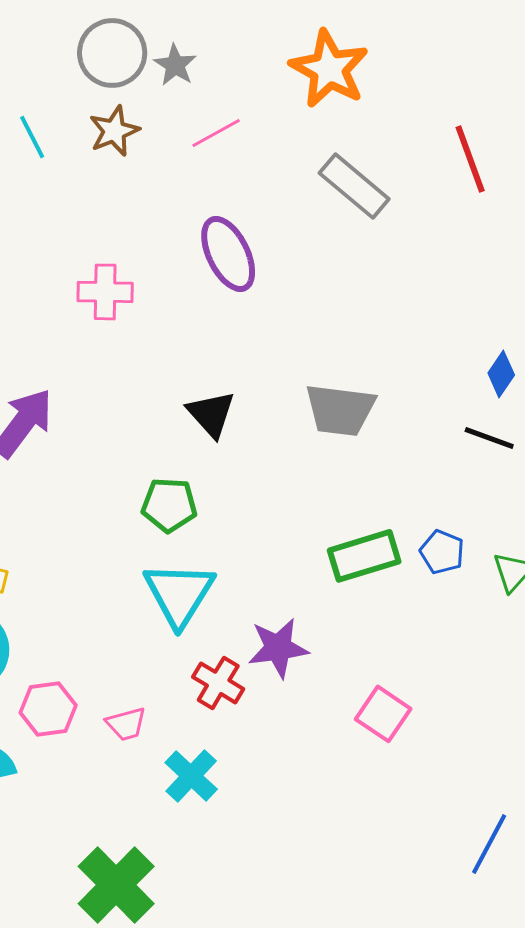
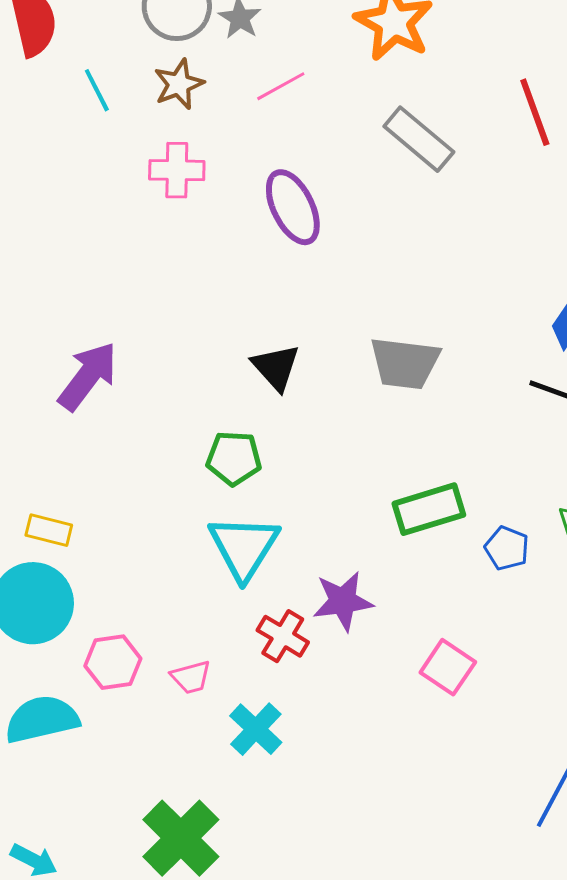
pink cross: (105, 292) -> (177, 170), moved
blue pentagon: (442, 552) -> (507, 548), moved

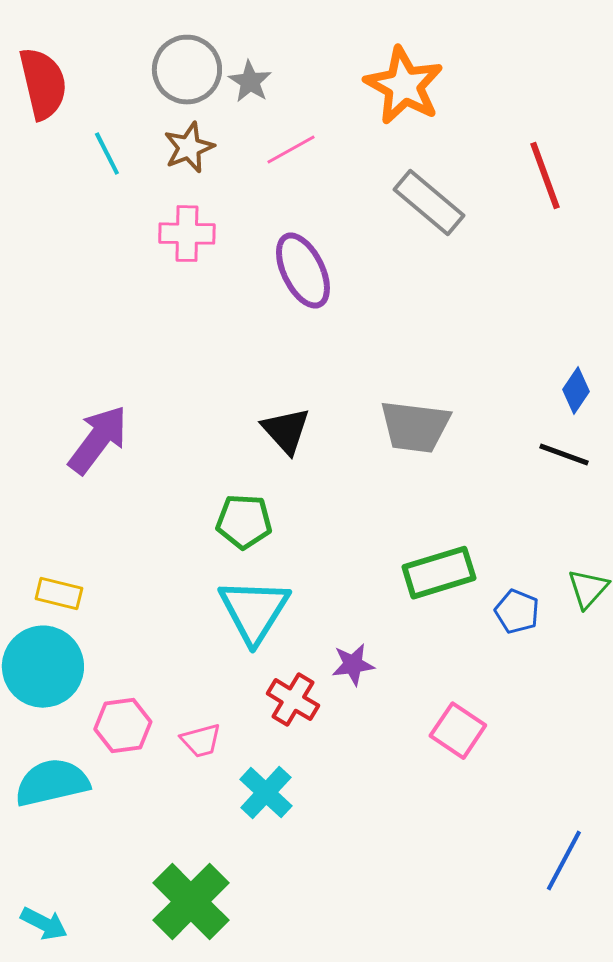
purple star: (343, 601) -> (353, 665), size x0.7

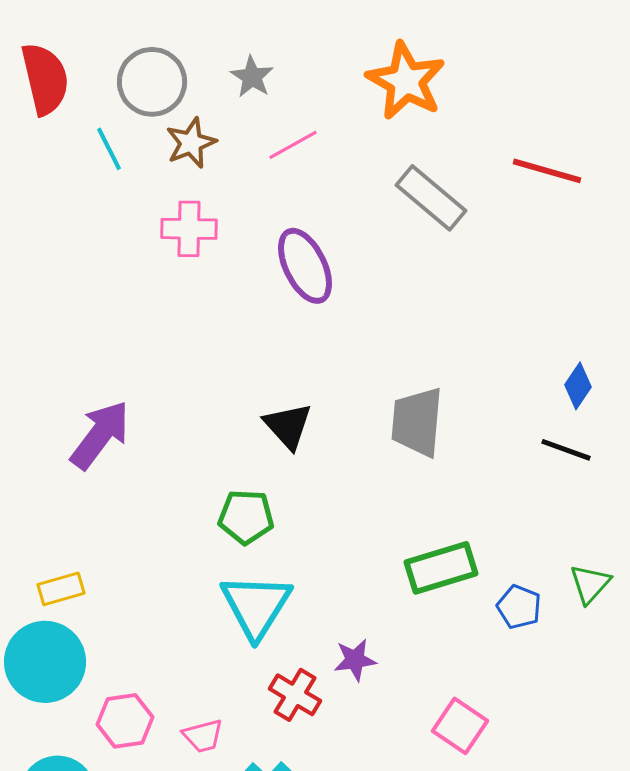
gray circle: (187, 70) -> (152, 82), moved
red line: (545, 176) -> (547, 171), turned -54
gray trapezoid: (415, 427) -> (417, 422), turned 88
yellow rectangle: (59, 594) -> (61, 589), turned -30

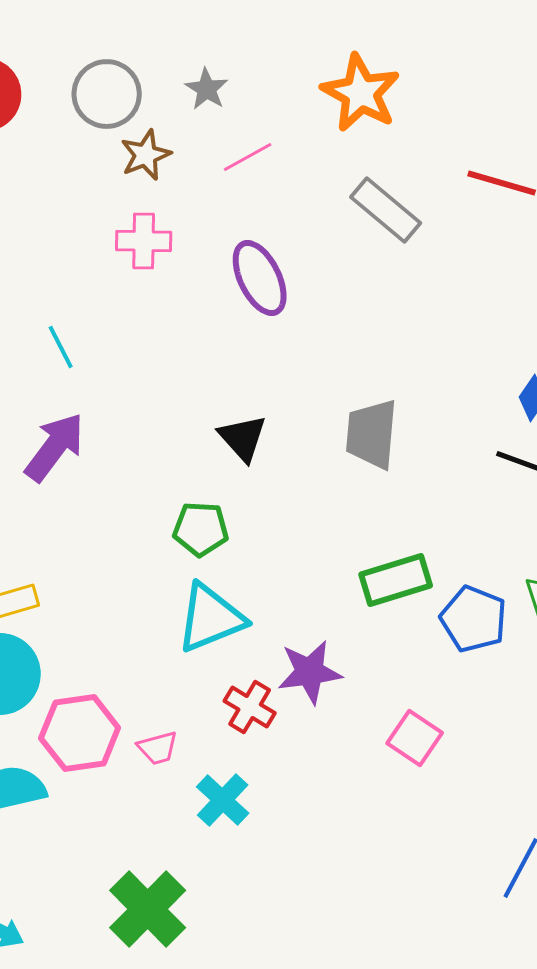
cyan line: (109, 149) -> (61, 347), moved
cyan triangle: (256, 606) -> (211, 618), turned 36
blue pentagon: (519, 607) -> (474, 619), size x1.5
purple star: (355, 660) -> (310, 672), size x1.5
pink hexagon: (125, 721) -> (80, 733), size x1.4

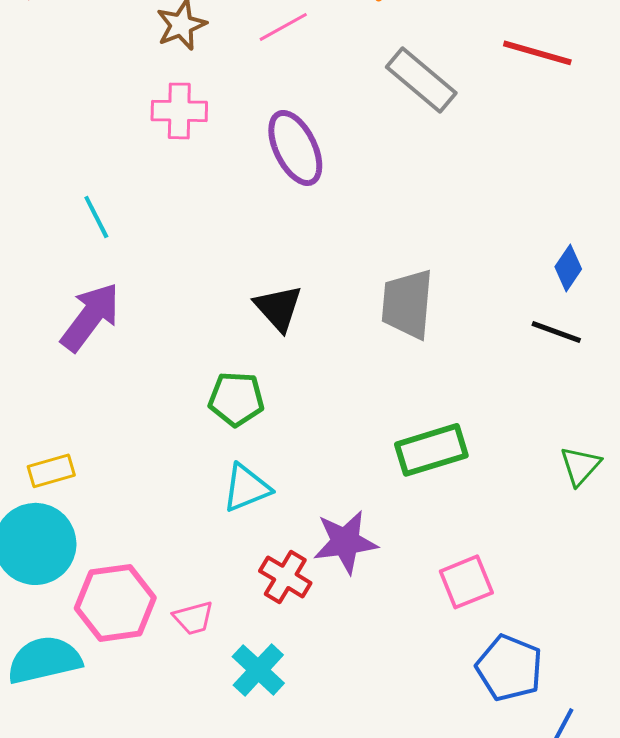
cyan triangle: (211, 618) -> (246, 488), size x0.7
blue pentagon: (474, 619) -> (509, 668), moved
pink square: (415, 738) -> (466, 582), moved, turned 34

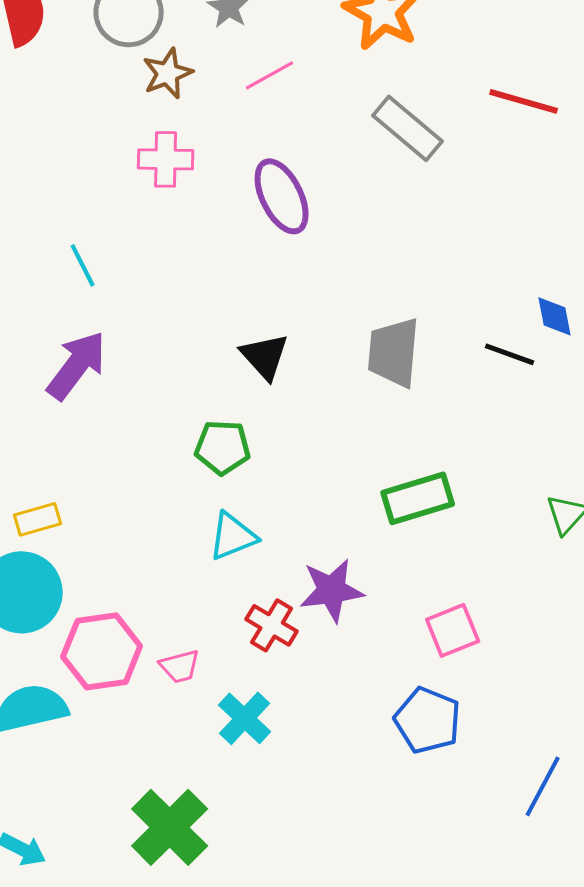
blue diamond: (568, 268) -> (555, 316), turned -45
black line: (556, 332) -> (510, 354), moved
blue pentagon: (509, 668) -> (428, 720), moved

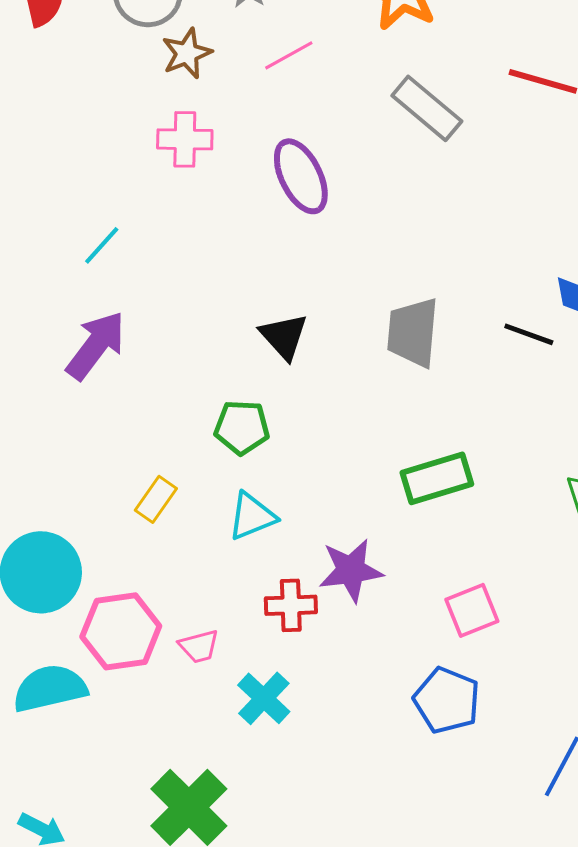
cyan line: (83, 265) -> (102, 245), turned 69
yellow rectangle: (38, 519) -> (156, 499), moved, turned -39
red cross: (272, 625) -> (291, 605), turned -33

